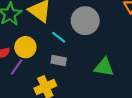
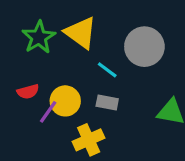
yellow circle: (25, 47) -> (65, 101), moved

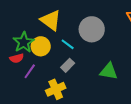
green star: (39, 37) -> (24, 42), moved
yellow circle: (65, 101) -> (41, 46), moved
gray rectangle: (107, 103) -> (68, 65), turned -56

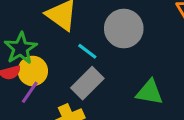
yellow circle: (41, 46) -> (33, 71), moved
gray rectangle: (68, 65) -> (87, 83), size x1.5

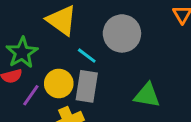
yellow circle: (33, 71) -> (59, 83), moved
gray rectangle: (87, 83) -> (87, 86), turned -36

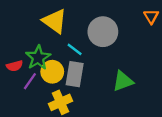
green star: (22, 53) -> (38, 58), moved
green triangle: (147, 95) -> (123, 81), turned -30

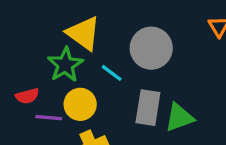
green star: (38, 58) -> (65, 65), moved
gray rectangle: (75, 74) -> (148, 108), moved
purple line: (30, 81) -> (49, 118), turned 60

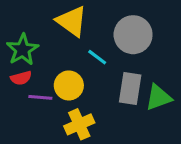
green star: (65, 65) -> (23, 50), moved

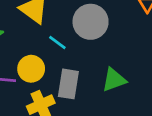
gray rectangle: (130, 88) -> (68, 84), moved

